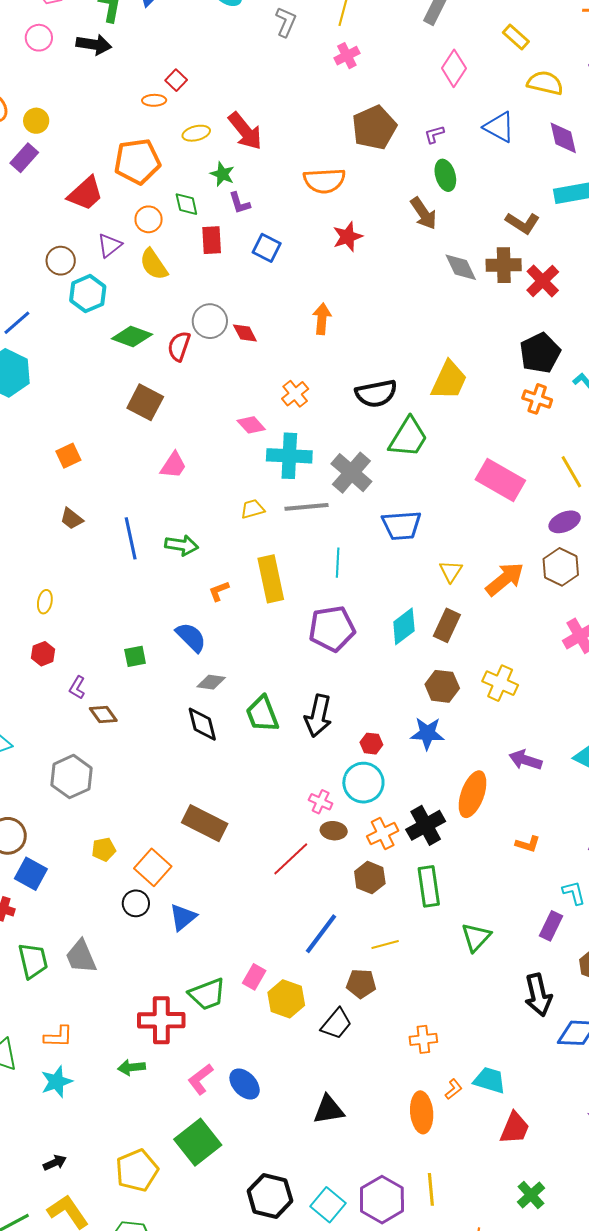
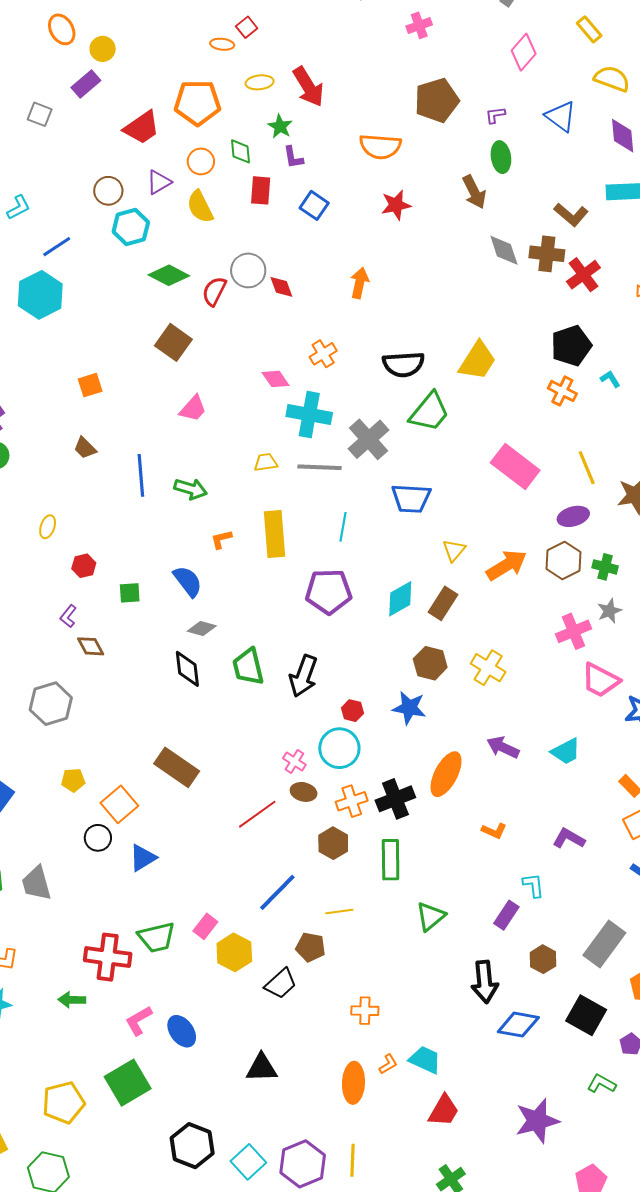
red hexagon: (43, 654) -> (84, 566), moved

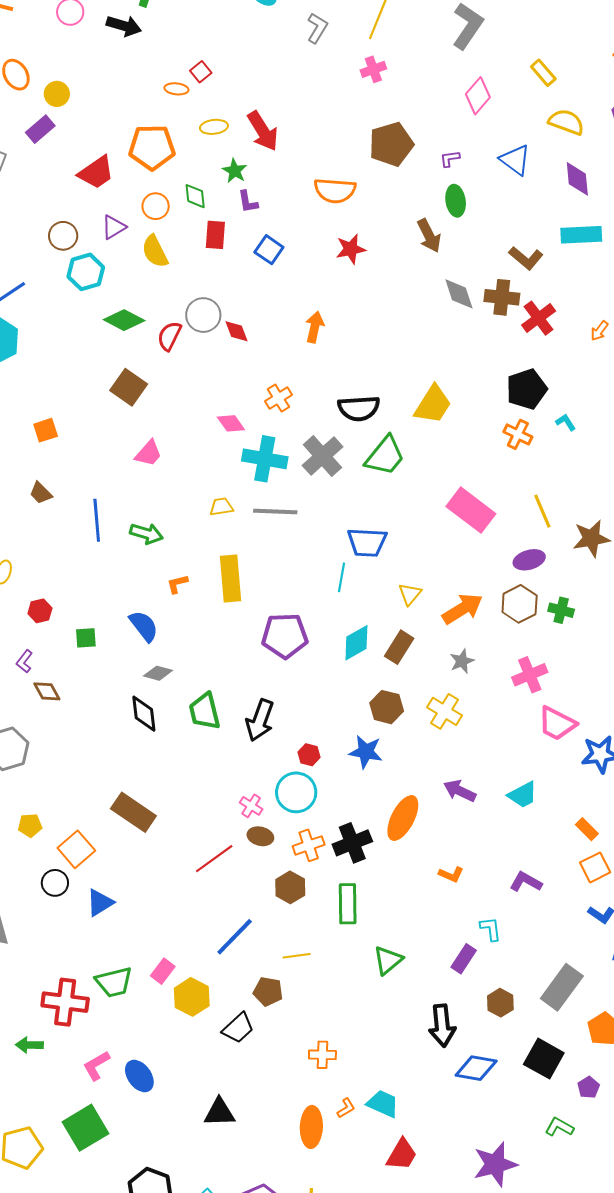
gray cross: (368, 439) -> (323, 456), moved
cyan line: (343, 527) -> (341, 577), moved
gray star: (609, 611) -> (462, 661), moved

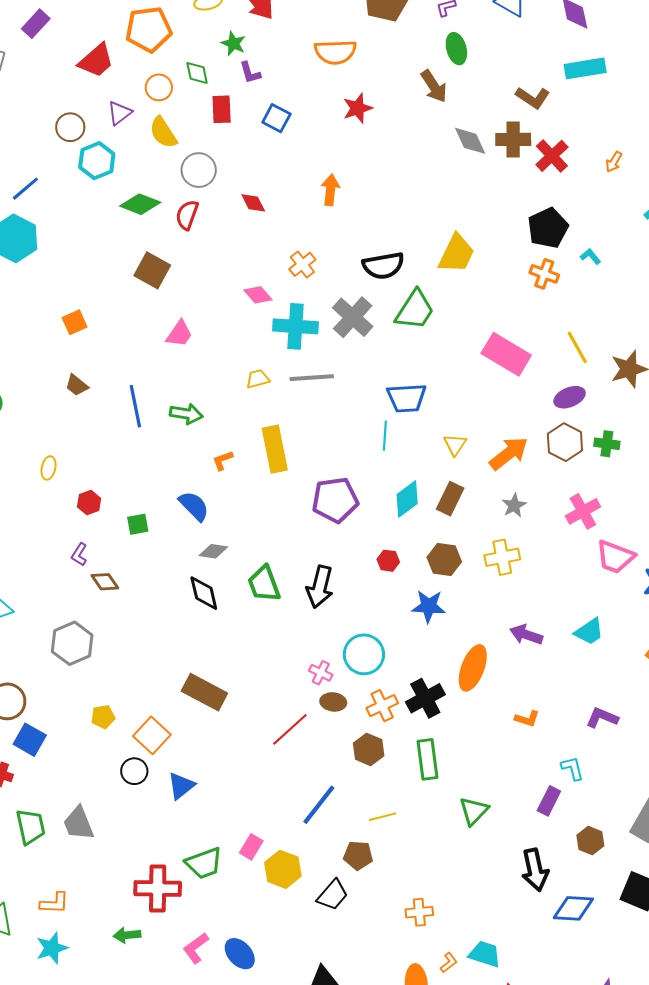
gray circle: (203, 315) -> (199, 170), moved
yellow cross: (444, 711) -> (502, 557), turned -36
red hexagon: (309, 755) -> (388, 561), moved

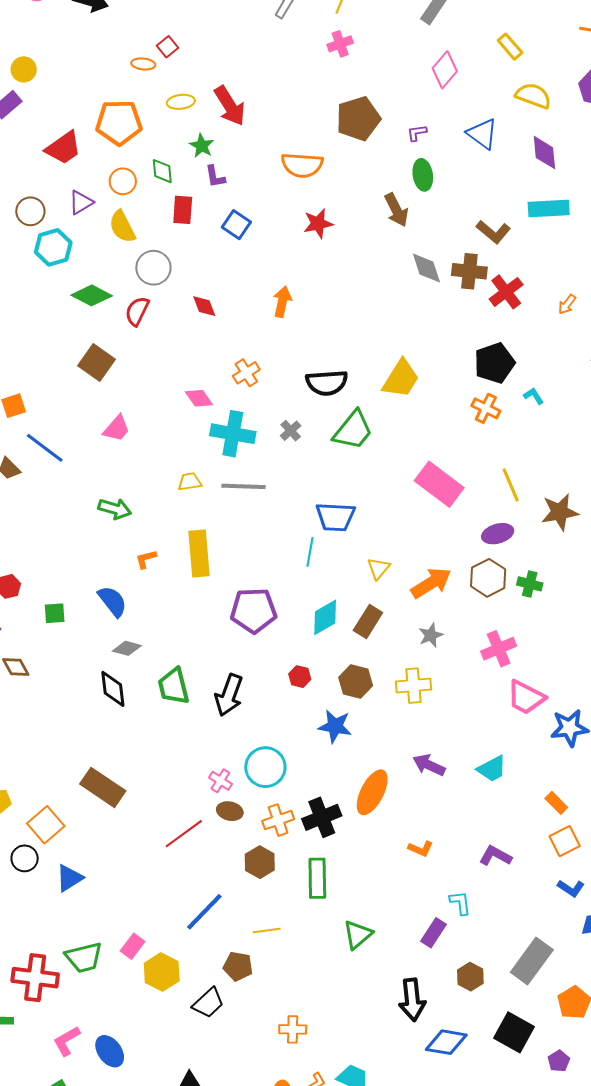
gray cross: (353, 317) -> (291, 431), size x0.5
blue line: (135, 406) -> (45, 448), moved, turned -48

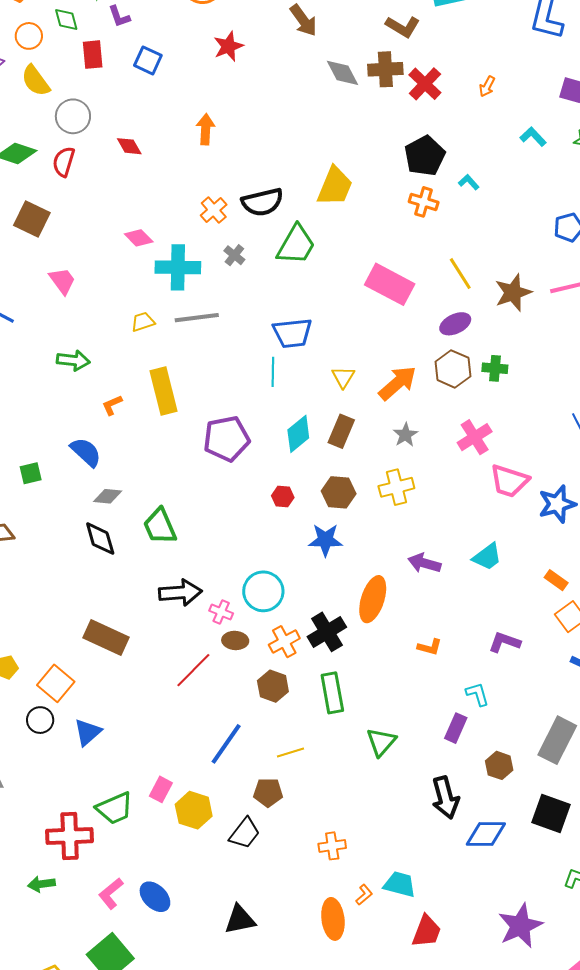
orange cross: (246, 373) -> (214, 210), moved
pink trapezoid: (117, 428) -> (62, 281), turned -68
black arrow: (229, 695) -> (180, 593), moved, turned -105

